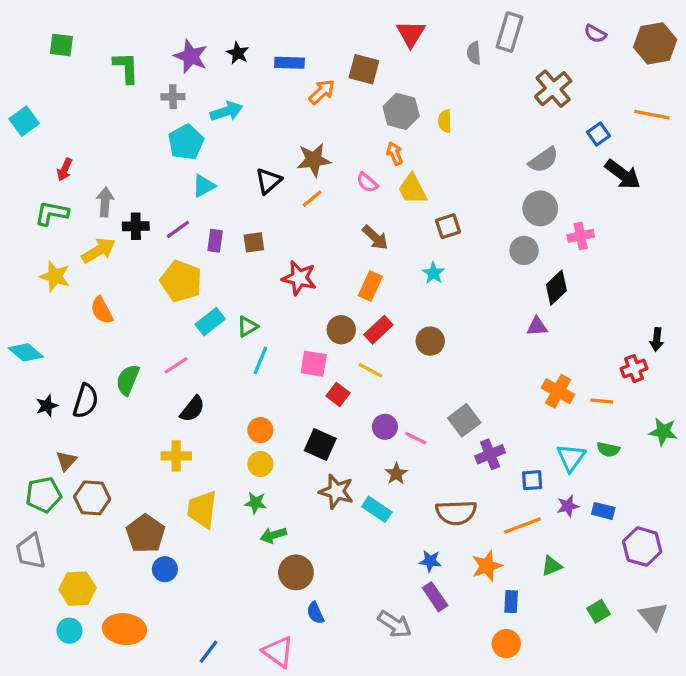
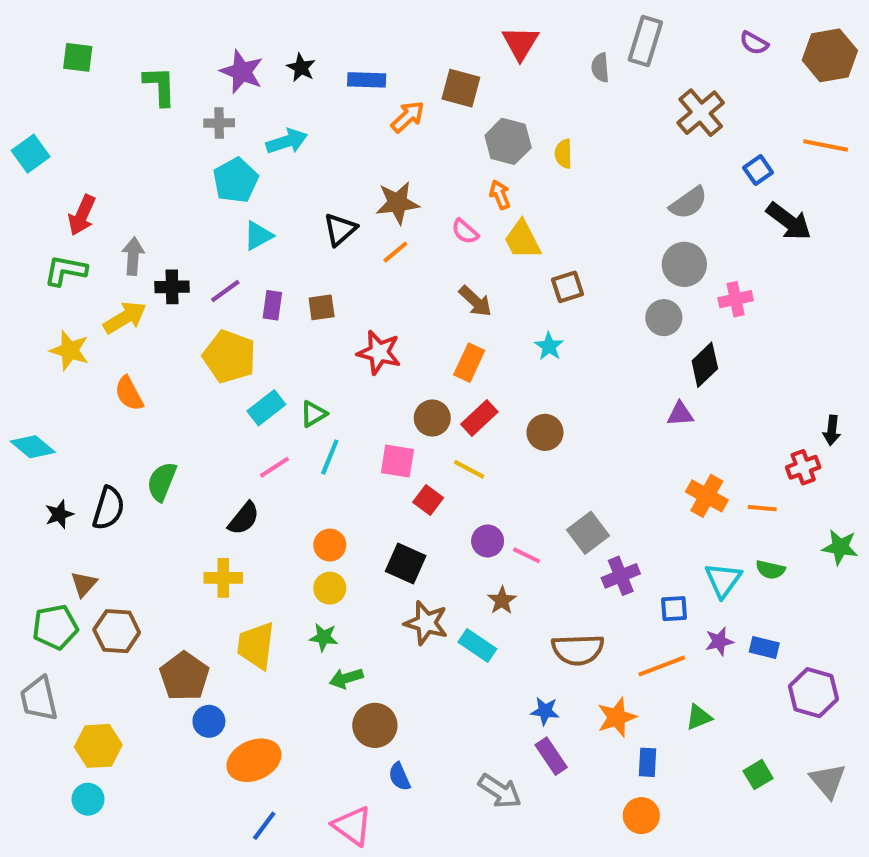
red arrow: (65, 170) -> (82, 215), size x1.4
pink line: (176, 365) -> (274, 467), moved
orange ellipse: (124, 629) -> (254, 760), moved, turned -30

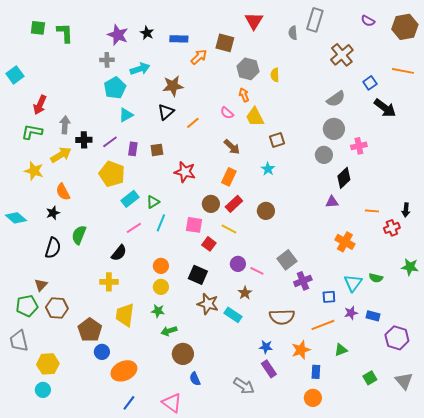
green L-shape: (160, 86) -> (65, 33), moved
brown star: (397, 203) -> (173, 86), moved
orange line: (762, 508) -> (372, 211), moved
black star: (59, 514) -> (53, 213), moved

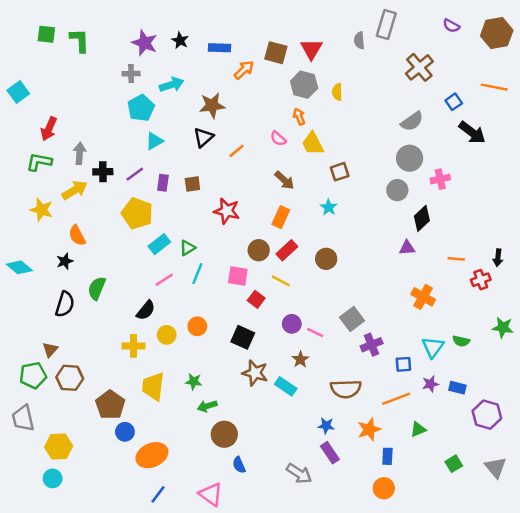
red triangle: (254, 21) -> (311, 49), moved
yellow circle: (161, 287) -> (167, 335), moved

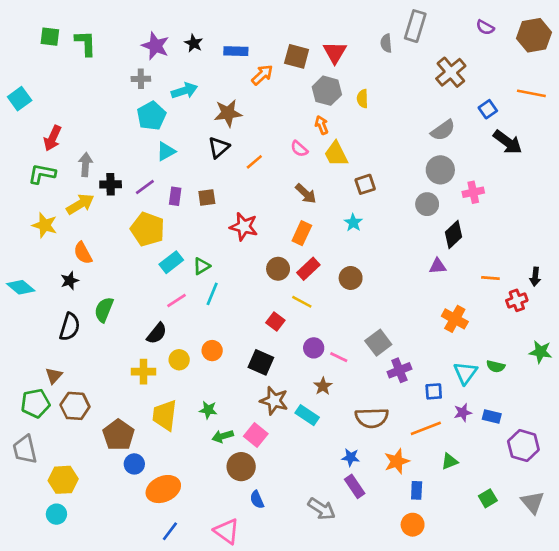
pink square: (238, 276) -> (256, 435), moved, turned 30

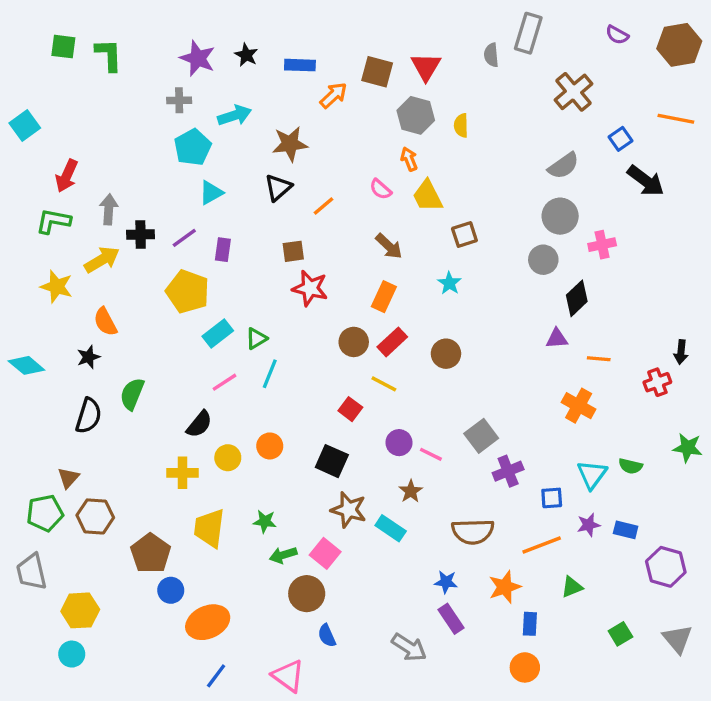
brown square: (207, 198) -> (293, 251), moved
orange line: (490, 278) -> (599, 359), moved

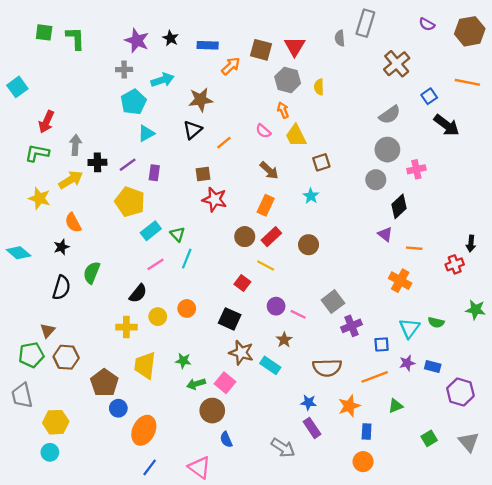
green triangle: (256, 339) -> (177, 234), turned -42
purple triangle: (557, 339) -> (385, 234), turned 42
orange ellipse: (208, 622) -> (144, 430), turned -40

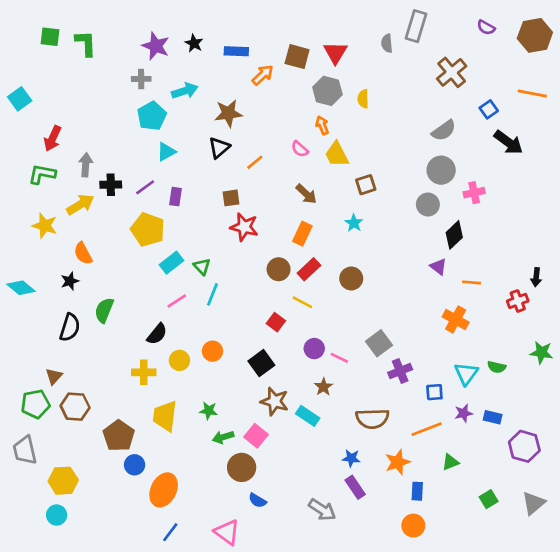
black square: (230, 319) -> (261, 363), turned 30
blue semicircle: (226, 440) -> (257, 500), turned -35
gray triangle: (469, 442) -> (534, 503), turned 30

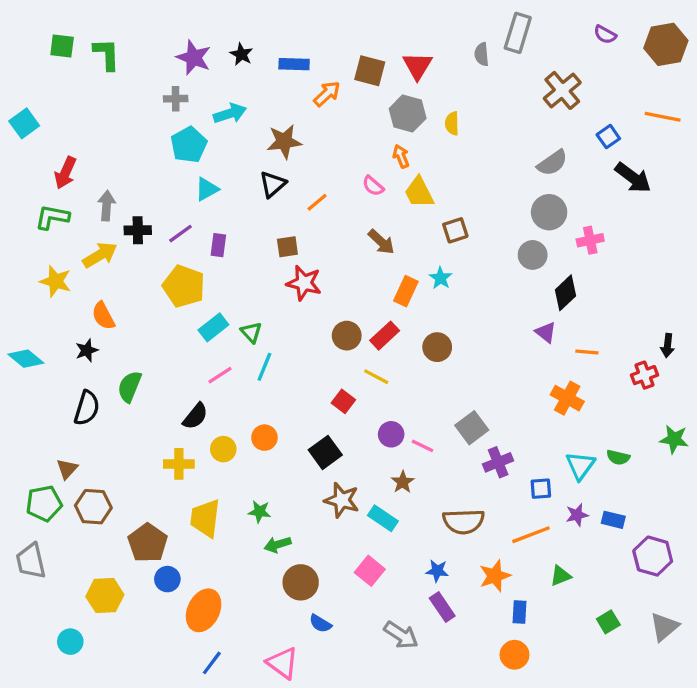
orange rectangle: (302, 234) -> (406, 291), moved
pink square: (256, 436) -> (370, 571), moved
yellow hexagon: (63, 481) -> (105, 596), moved

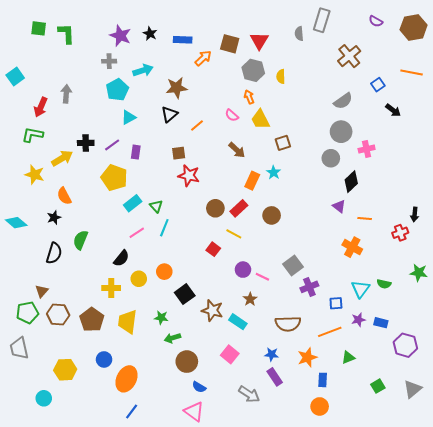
black arrow: (633, 178) -> (393, 110), size x0.7
gray arrow: (107, 206) -> (66, 94), moved
black square: (325, 452) -> (185, 294), moved
brown pentagon: (148, 543) -> (92, 320), moved
pink triangle: (283, 663) -> (194, 412), moved

